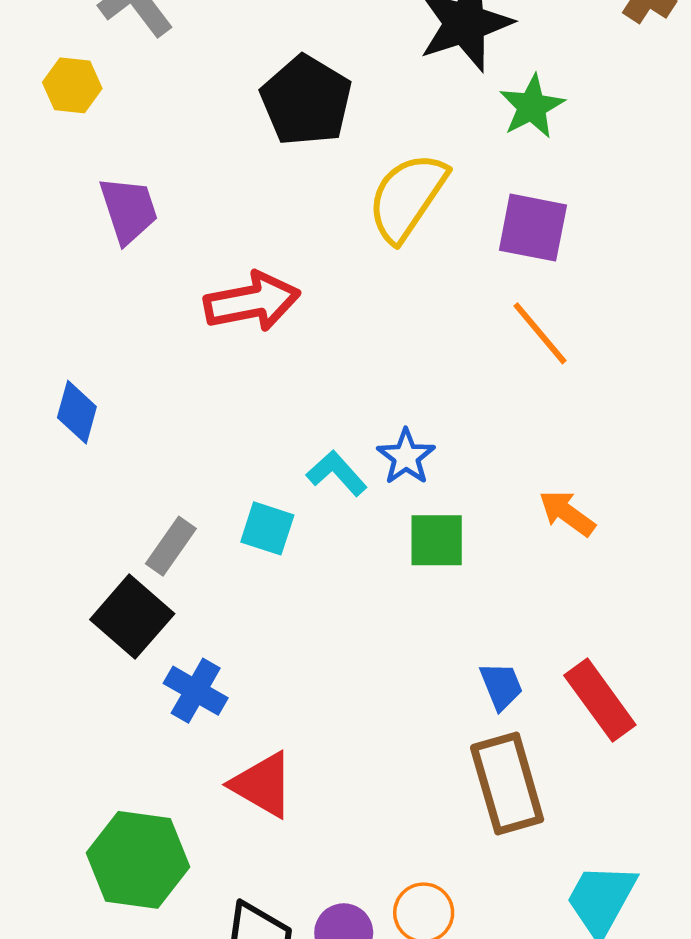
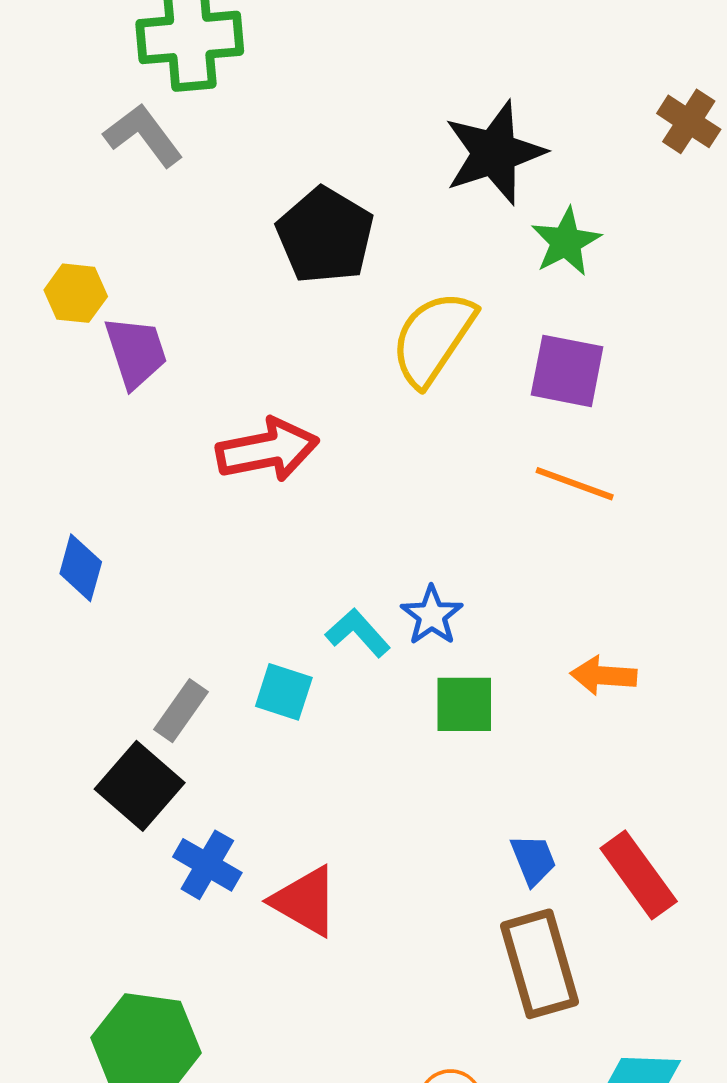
yellow hexagon: (72, 85) -> (76, 293), moved
orange line: (540, 333) -> (575, 484), turned -30
orange arrow: (567, 513) -> (603, 676), turned -32
red triangle: (263, 785) -> (305, 901), moved

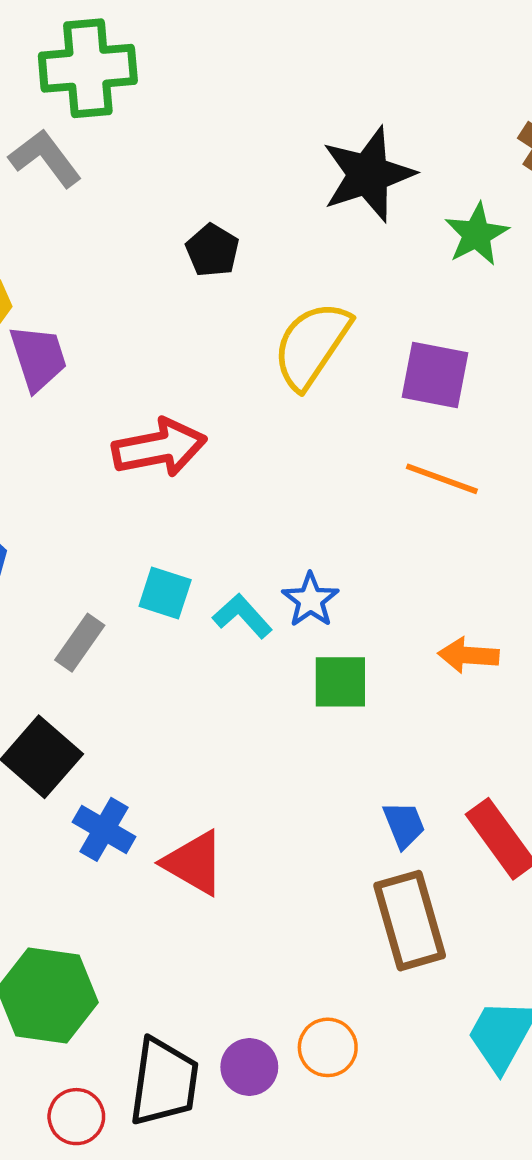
black pentagon: (325, 236) -> (212, 250), size x0.6
green star: (566, 242) -> (477, 234), moved
cyan square: (284, 692) -> (165, 593), moved
gray rectangle: (181, 711) -> (80, 643), moved

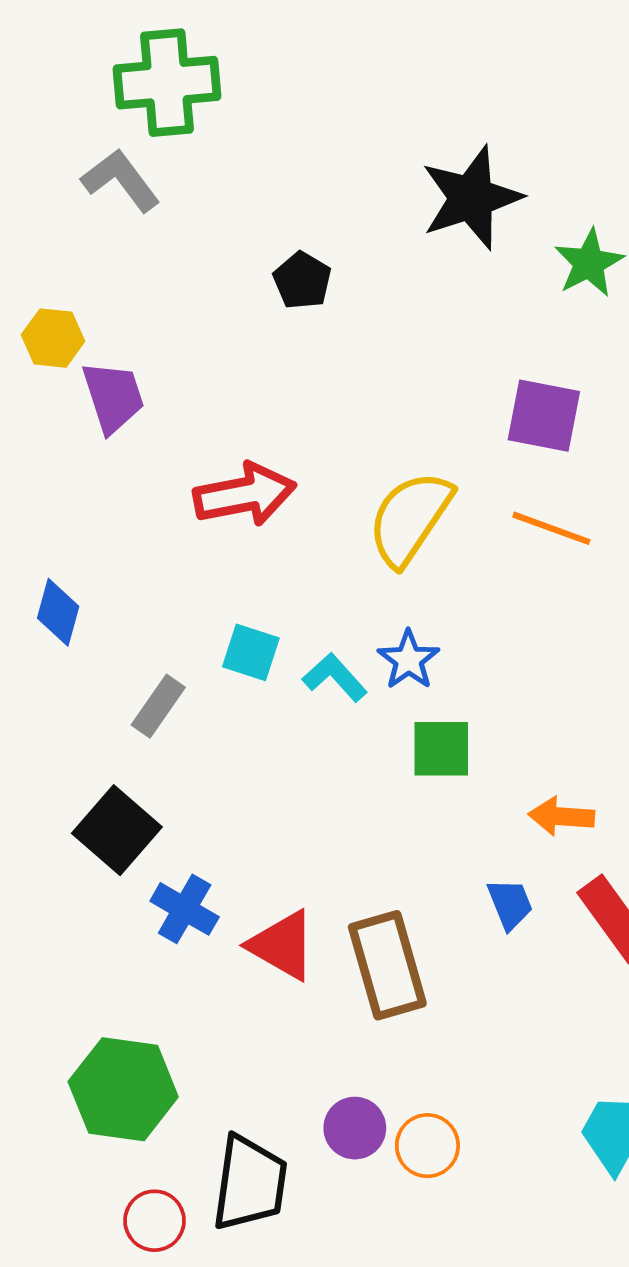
yellow semicircle: (312, 345) -> (410, 518), moved
orange arrow: (468, 655) -> (561, 816), moved
brown rectangle: (410, 921) -> (387, 965), moved
purple circle: (249, 1067) -> (355, 1128), moved

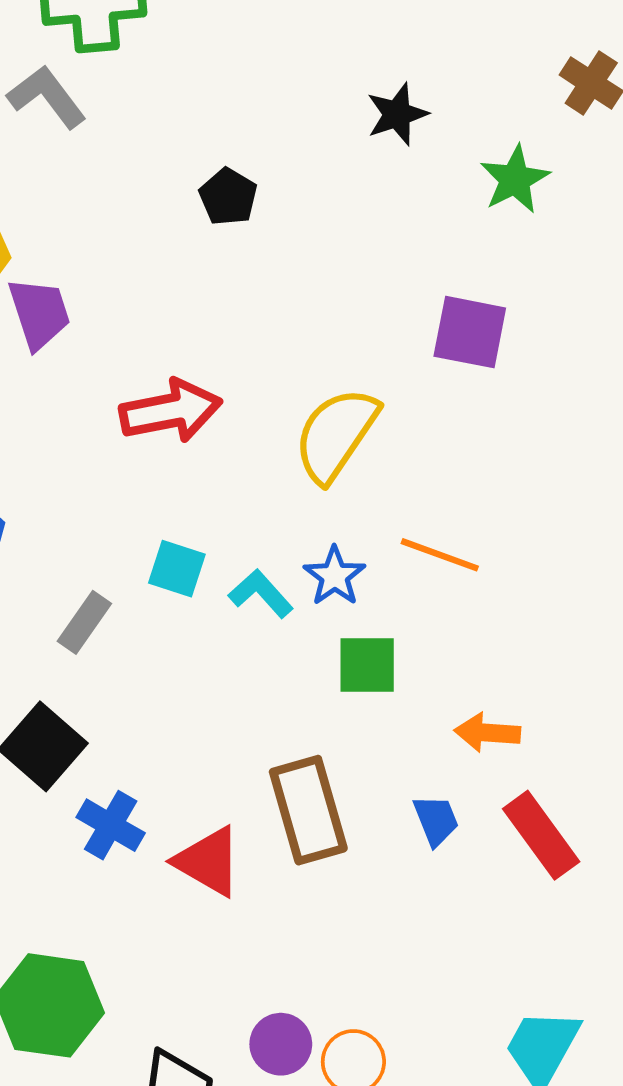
black star: (471, 198) -> (397, 114), size x0.6
orange line: (551, 528) -> (440, 555), moved
brown rectangle: (387, 965) -> (308, 810), moved

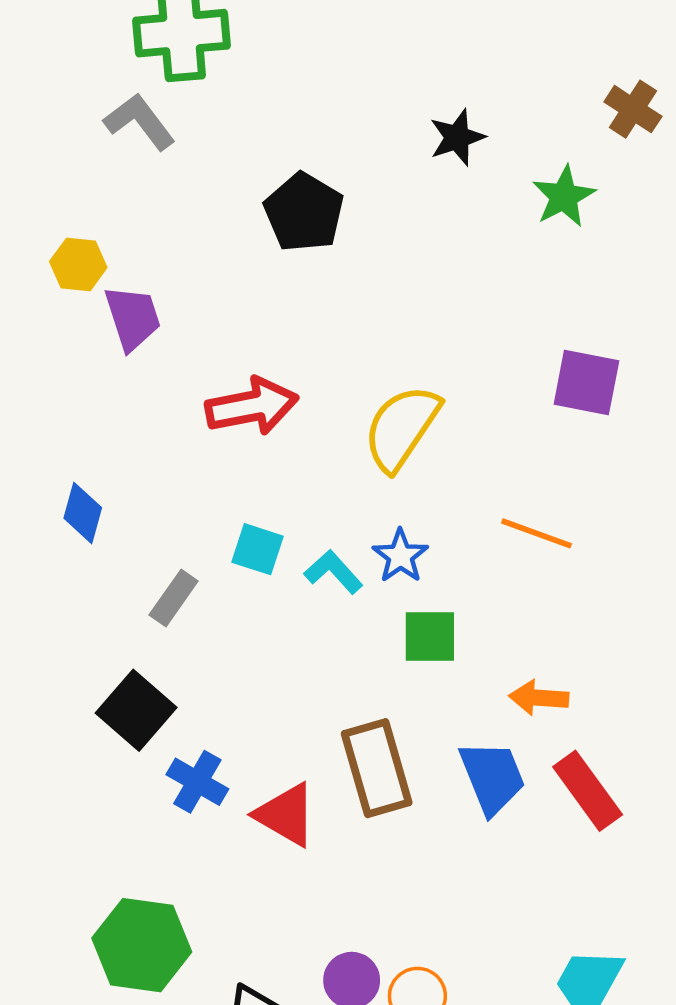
black pentagon: (228, 197) -> (304, 212), size x1.5
purple square: (470, 332) -> (586, 382), moved
orange line: (440, 555) -> (537, 533), moved
blue trapezoid: (436, 820) -> (492, 777), size x1.6

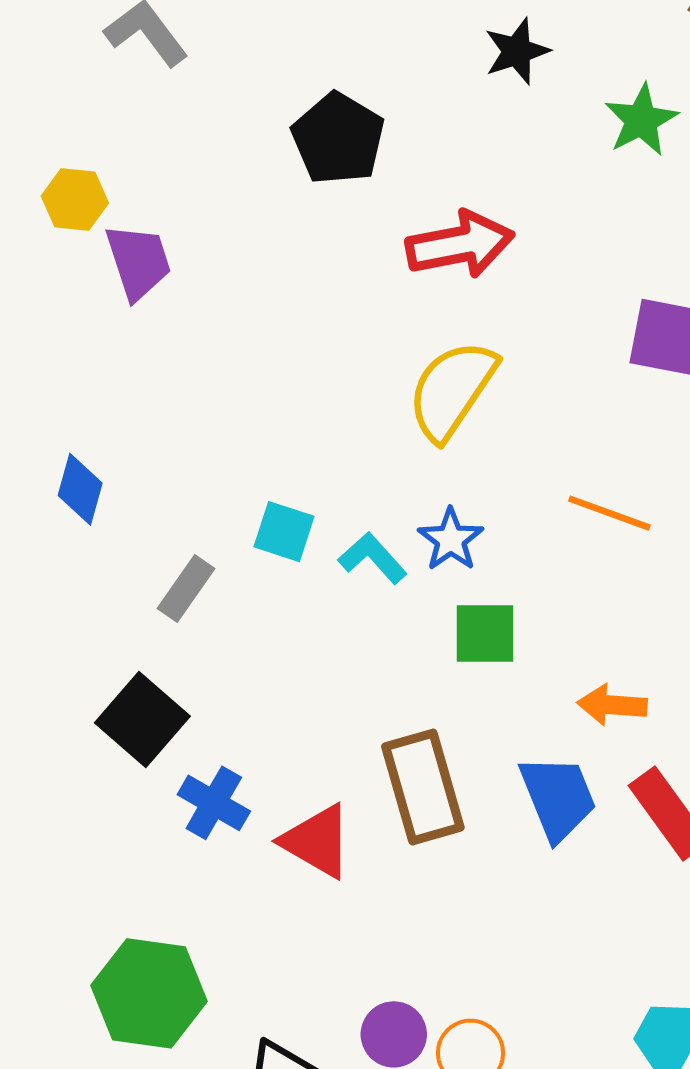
red arrow: (252, 406) -> (460, 244), moved

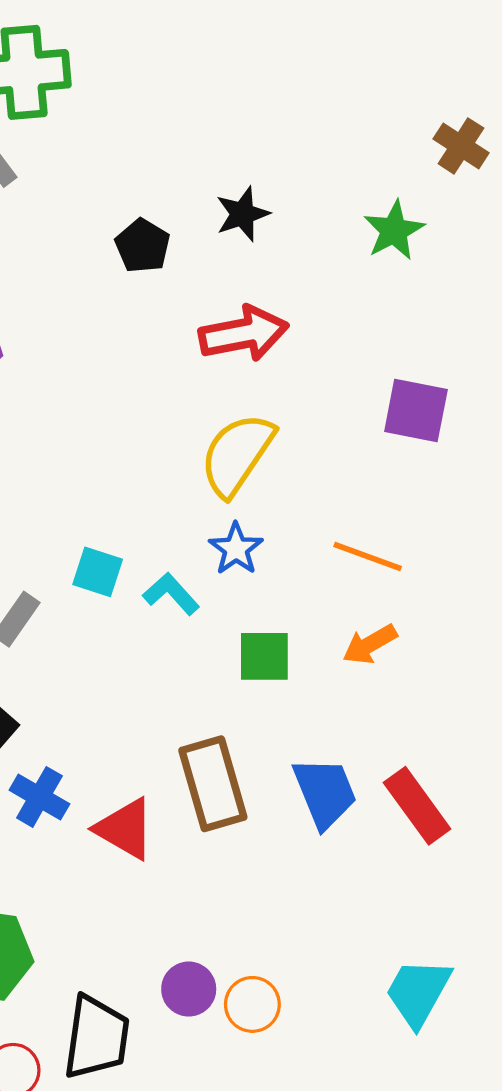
black star: (517, 51) -> (242, 214), moved
black pentagon: (338, 139) -> (143, 246), size x0.7
blue star: (451, 540) -> (236, 549), moved
orange arrow: (612, 705) -> (370, 644), moved, turned -34

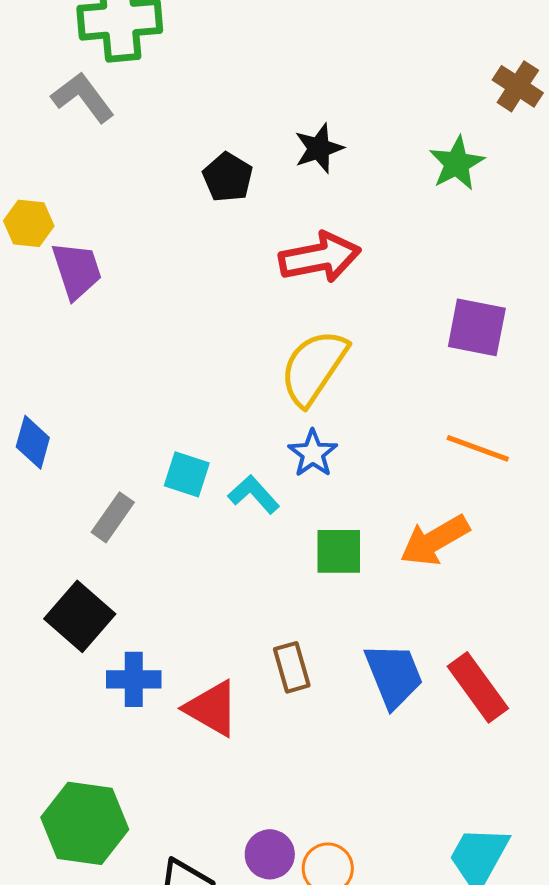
orange line: (368, 557) -> (478, 448), moved
orange arrow: (370, 644) -> (435, 540), size x1.4
brown rectangle: (213, 784) -> (292, 667), size x0.6
blue cross: (39, 797) -> (134, 679), turned -30

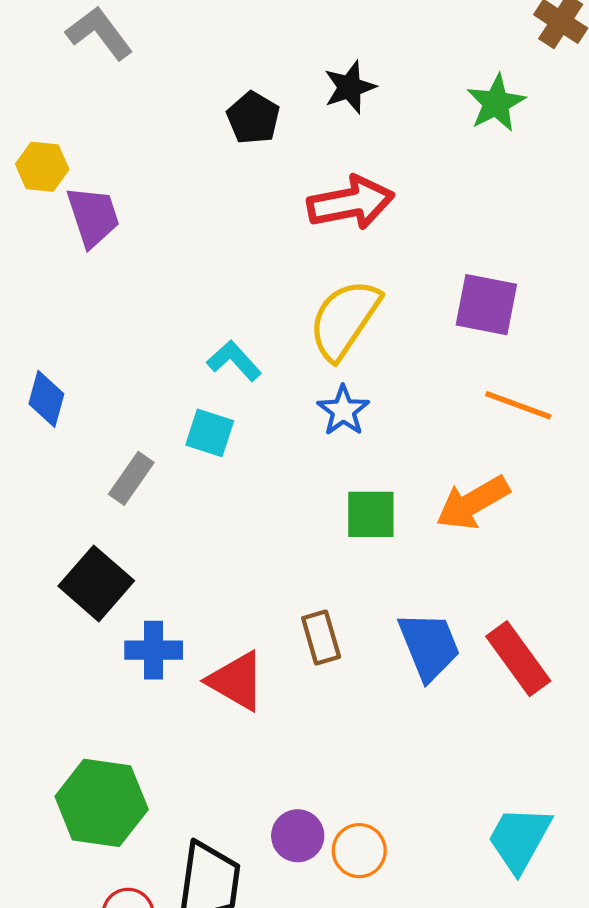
purple square: (477, 327) -> (486, 305), moved
cyan L-shape: (254, 494) -> (234, 361), moved

